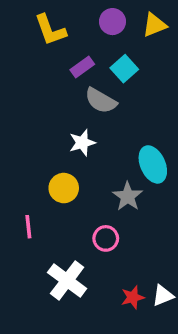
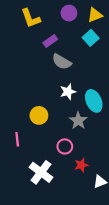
cyan square: (124, 69) -> (91, 38), moved
white star: (82, 143) -> (68, 92), moved
red star: (133, 297) -> (81, 165), moved

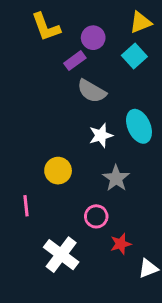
purple circle: (69, 13) -> (93, 38), moved
cyan ellipse: (94, 101) -> (139, 126), moved

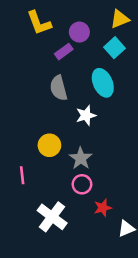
gray semicircle: (92, 91) -> (59, 88), moved, turned 45
cyan ellipse: (139, 126) -> (103, 83), moved
gray star: (116, 178) -> (81, 158), moved

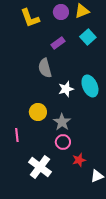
yellow triangle: (120, 19) -> (82, 11), moved
purple circle: (79, 32) -> (61, 12), moved
purple rectangle: (64, 52) -> (58, 43), moved
cyan ellipse: (103, 83) -> (90, 86), moved

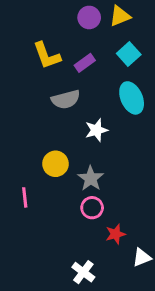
yellow L-shape: (30, 18) -> (47, 56), moved
gray semicircle: (45, 68) -> (66, 99), turned -90
cyan ellipse: (90, 86) -> (132, 98), moved
white cross: (40, 167) -> (83, 272), moved, size x0.7

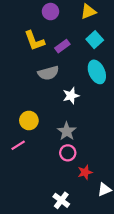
purple circle: (89, 17) -> (50, 12), moved
yellow circle: (55, 164) -> (29, 120), moved
pink line: (25, 197) -> (18, 145), turned 64

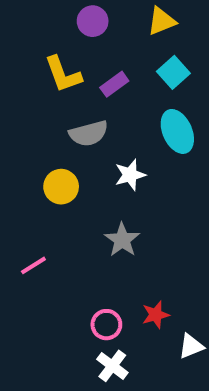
yellow circle: (29, 120) -> (61, 187), moved
pink circle: (68, 153) -> (106, 325), moved

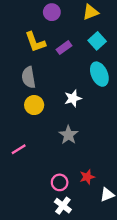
gray semicircle: (89, 133) -> (29, 77), moved, turned 95

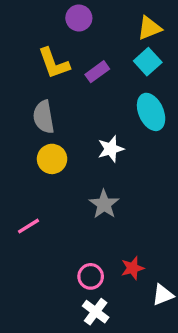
yellow triangle: (91, 12) -> (149, 28), moved

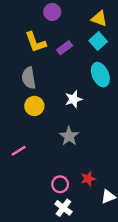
yellow triangle: (149, 28) -> (99, 19), turned 42

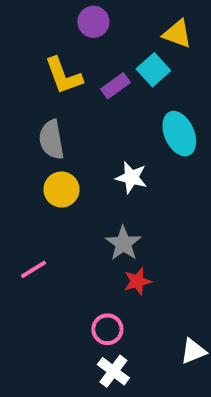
cyan square: (98, 41) -> (153, 70), moved
white star: (74, 99) -> (131, 178), turned 30
red star: (88, 179) -> (137, 281), moved

